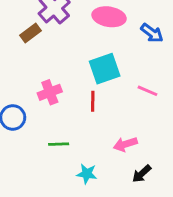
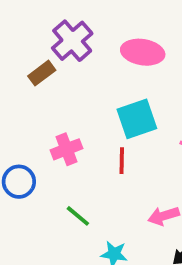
green line: (59, 144) -> (78, 216), turned 42

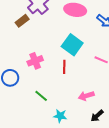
cyan square: (137, 119) -> (72, 45), turned -35

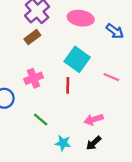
brown rectangle: (22, 21) -> (32, 37), moved
black arrow: (97, 116) -> (94, 143), moved

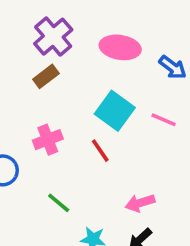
pink line: (111, 77) -> (164, 120), moved
red line: (68, 85) -> (100, 151), turned -35

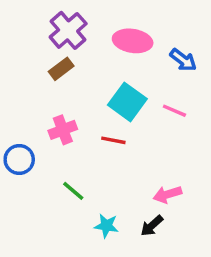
red line: (100, 151) -> (113, 140), turned -45
pink arrow: (140, 203) -> (167, 194), moved

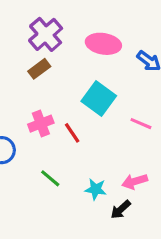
pink line: (174, 111) -> (141, 124), moved
red line: (113, 140) -> (72, 133), moved, turned 45
cyan star: (106, 226) -> (96, 189), moved

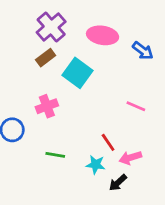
cyan square: (99, 99) -> (78, 73), moved
red line: (72, 133) -> (108, 142), moved
green line: (50, 178) -> (55, 155), turned -30

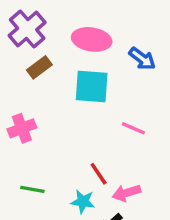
brown rectangle: (46, 58) -> (39, 67), moved
cyan square: (78, 73) -> (92, 87), moved, turned -32

